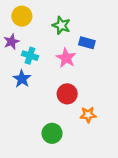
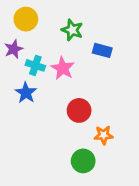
pink star: (66, 58) -> (63, 68), moved
green circle: (52, 133) -> (83, 161), moved

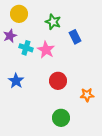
blue rectangle: (102, 50) -> (75, 37), turned 48
blue star: (26, 93) -> (16, 81), moved
orange star: (104, 135) -> (87, 95), moved

